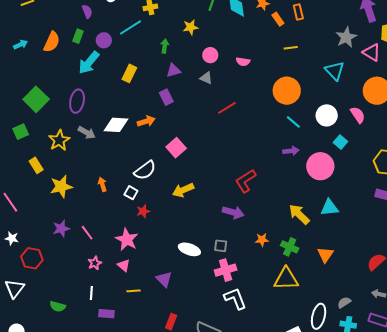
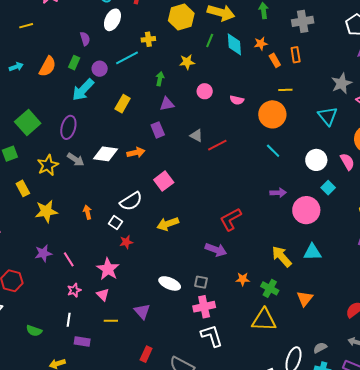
gray triangle: (206, 78) -> (196, 136), moved
orange circle: (287, 91) -> (272, 114), moved
cyan line: (293, 122) -> (273, 151), moved

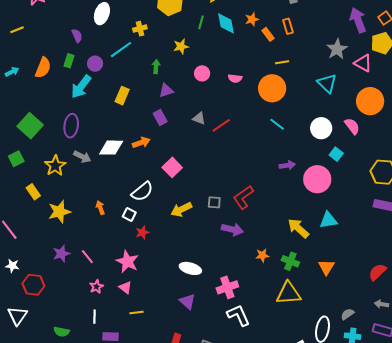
gray square: (201, 282) -> (214, 202), moved
purple triangle: (142, 311) -> (187, 301), moved

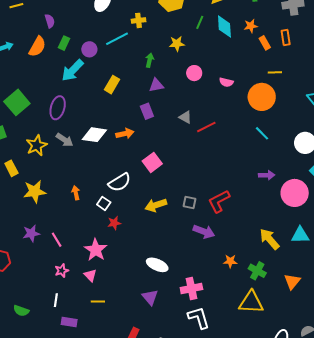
purple semicircle: (77, 36) -> (50, 21), moved

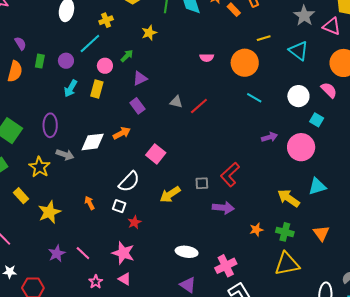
green arrow: (149, 60) -> (127, 56), turned 48
cyan arrow: (73, 70) -> (71, 88), moved, size x0.7
yellow line: (275, 72) -> (264, 38), moved
pink circle: (194, 73) -> (105, 66), moved

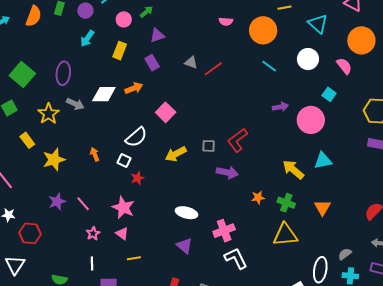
yellow rectangle: (97, 89) -> (120, 51), moved
white circle: (298, 96) -> (308, 59), moved

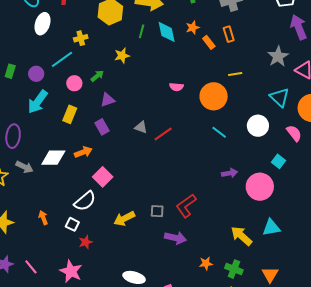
cyan triangle: (318, 24) -> (280, 97), moved
cyan arrow: (87, 39) -> (38, 102), size x1.4
pink square: (166, 112) -> (103, 177), moved

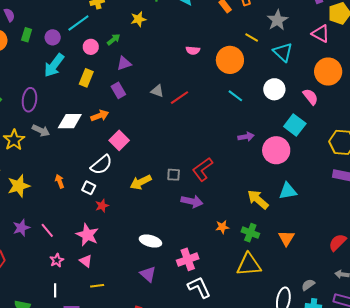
gray star: (278, 56) -> (277, 20), moved
yellow line: (235, 74) -> (252, 38), turned 40
cyan triangle: (280, 97) -> (283, 52), moved
cyan square: (278, 161) -> (295, 125), size x1.5

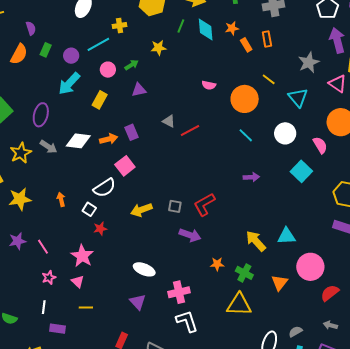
gray star: (277, 20) -> (309, 62), moved
purple rectangle: (118, 90) -> (131, 132), moved
pink circle: (276, 150) -> (310, 267), moved

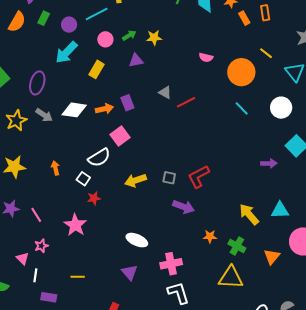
yellow star: (158, 48) -> (154, 38), moved
purple arrow: (251, 177) -> (269, 163), moved
pink triangle: (78, 282) -> (23, 259), moved

